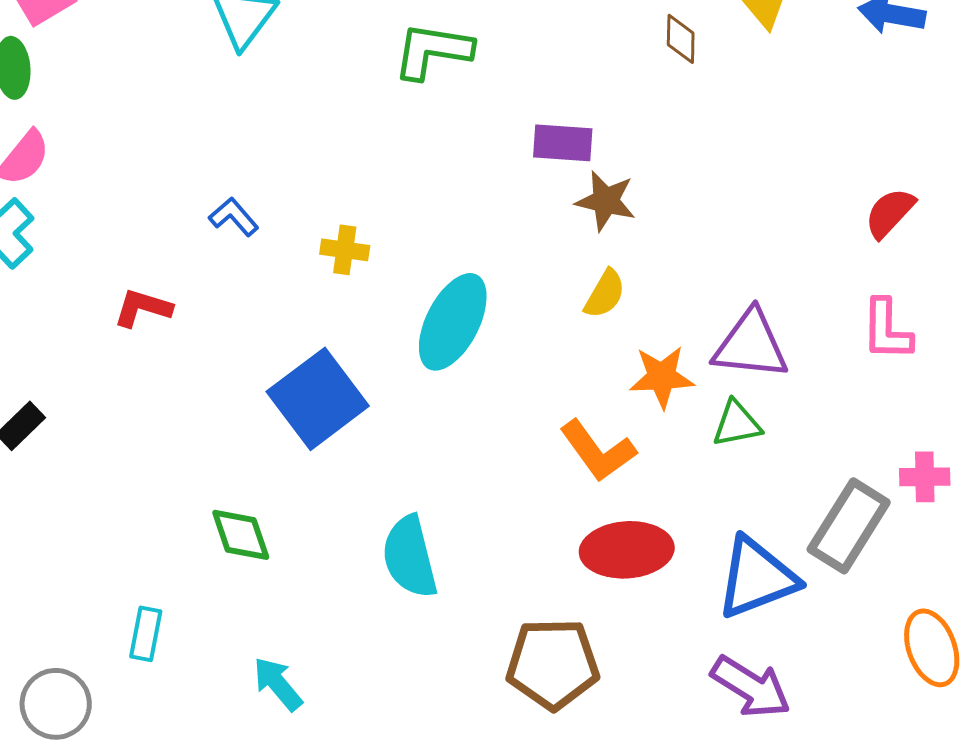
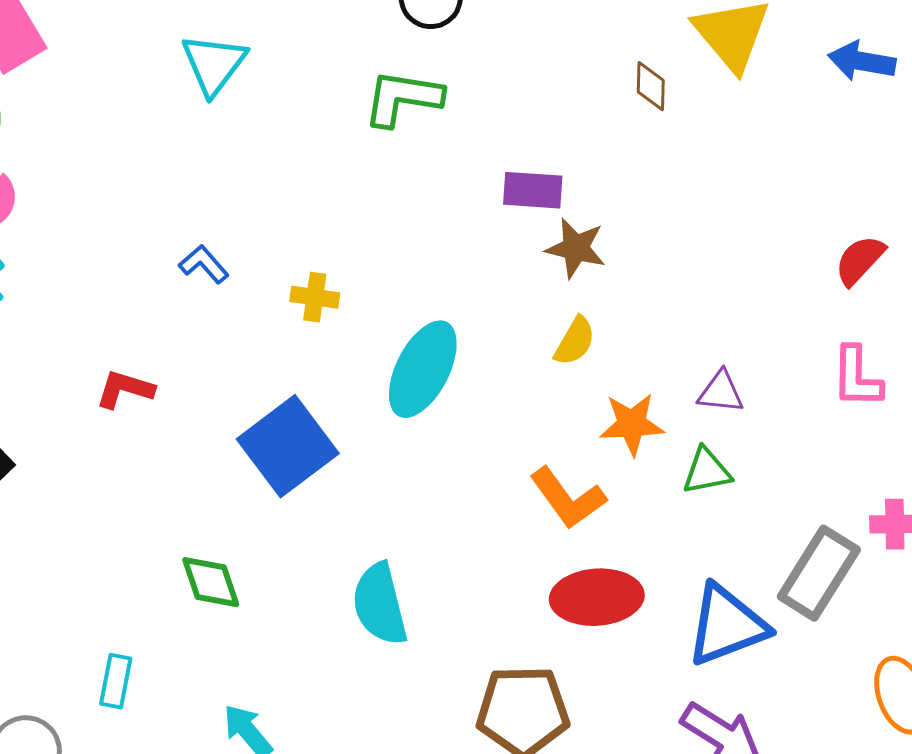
red L-shape: (143, 308) -> (125, 389), moved
purple triangle: (751, 345) -> (721, 392), size x0.6

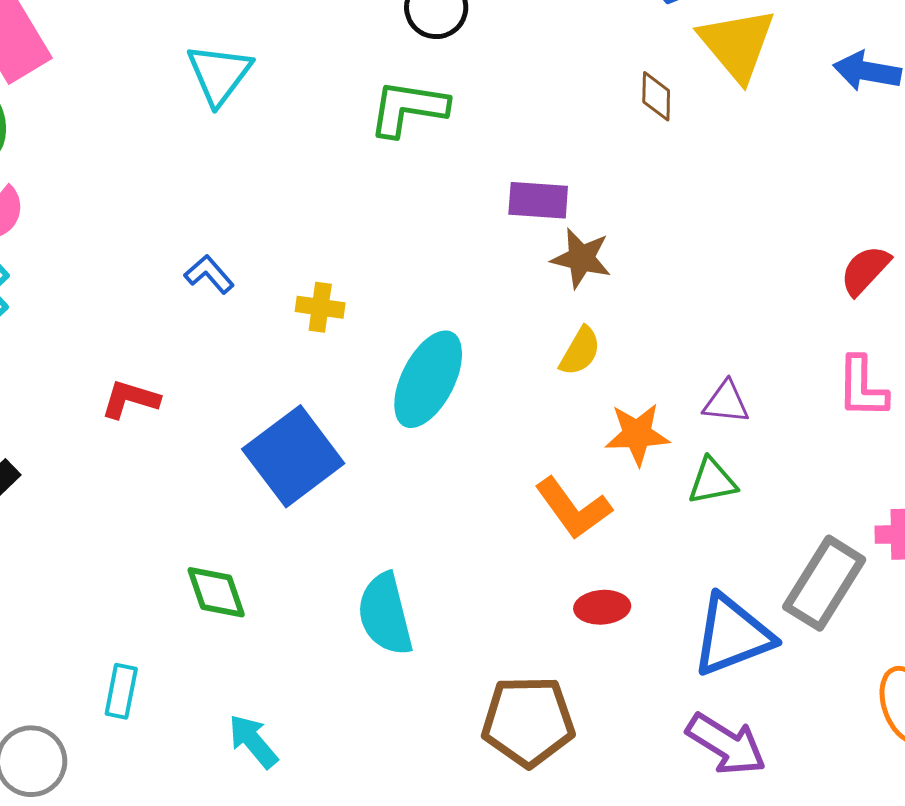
red ellipse: (597, 597) -> (602, 607), size x0.6

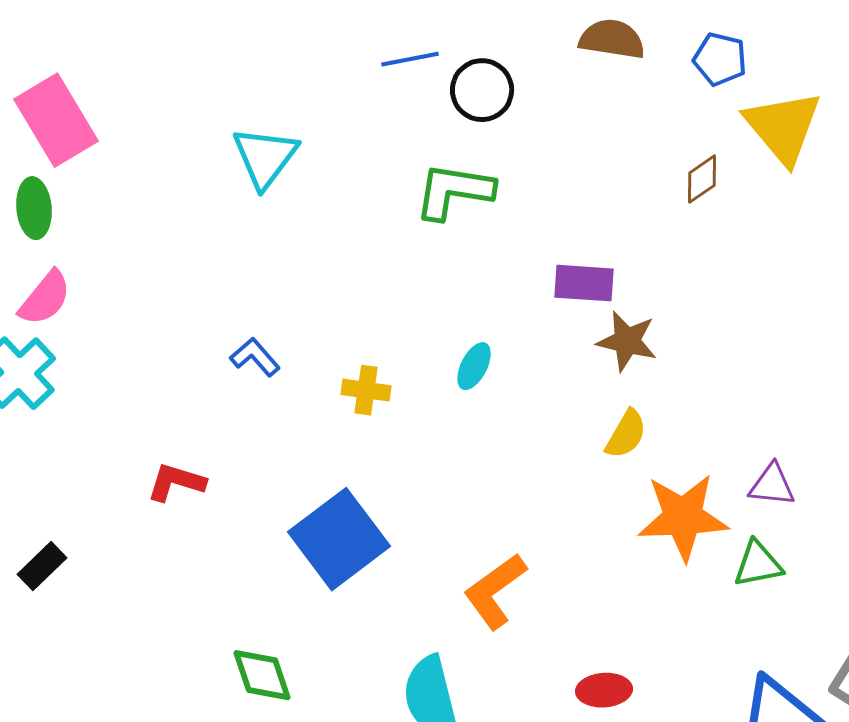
brown diamond: (656, 96) -> (702, 179), turned 54
cyan ellipse: (428, 379) -> (474, 366), moved, size x0.5
orange star: (637, 434) -> (683, 517), size x1.4
orange L-shape: (573, 508) -> (495, 591), moved, turned 90
red ellipse: (602, 607) -> (604, 690), moved

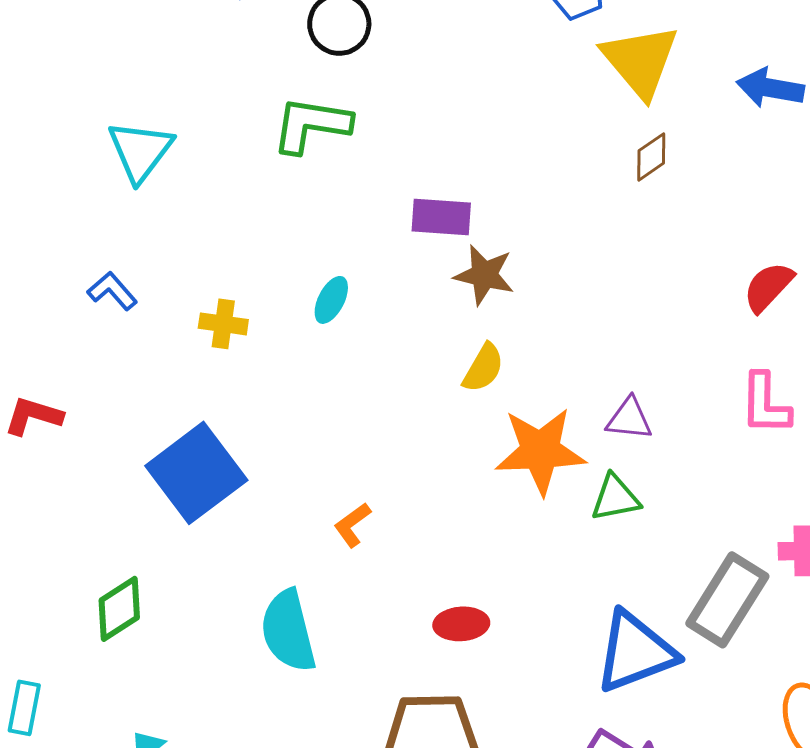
cyan triangle: (265, 157) -> (140, 151), moved
brown diamond: (702, 179) -> (651, 157), moved
orange L-shape: (495, 591) -> (352, 525), size x0.6
green diamond: (262, 675) -> (119, 609), turned 76

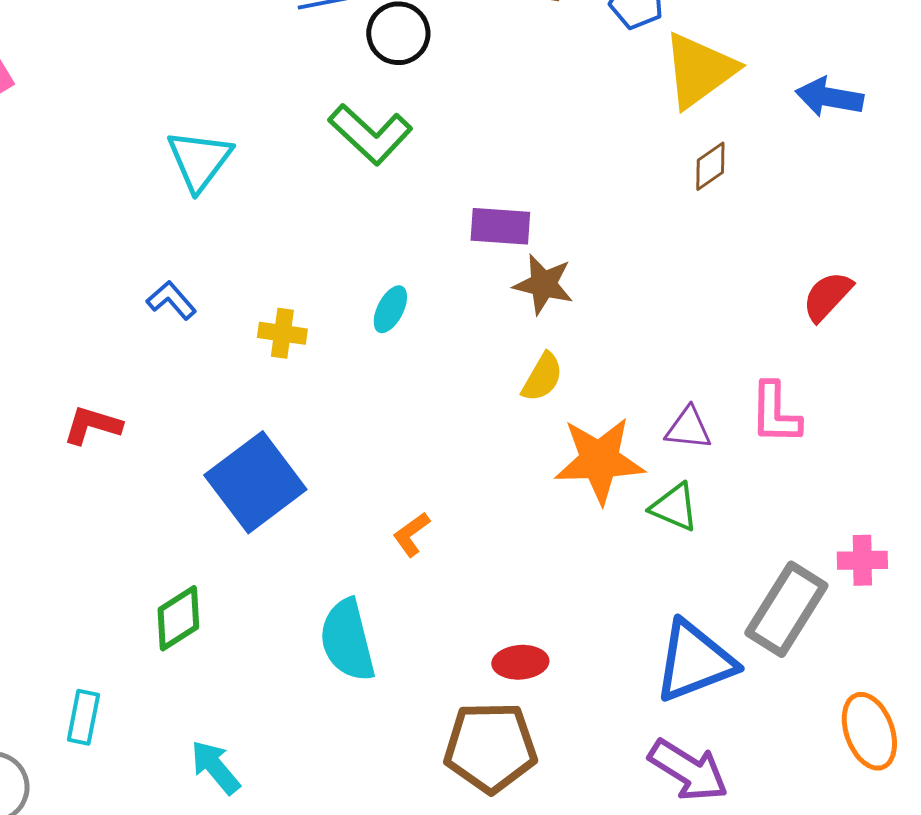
yellow triangle: (640, 61) -> (699, 70), turned 34
green L-shape: (311, 125) -> (370, 134), turned -146
pink L-shape: (765, 404) -> (775, 413), moved
green triangle: (615, 498) -> (674, 507), turned 34
red ellipse: (461, 624) -> (520, 662), moved

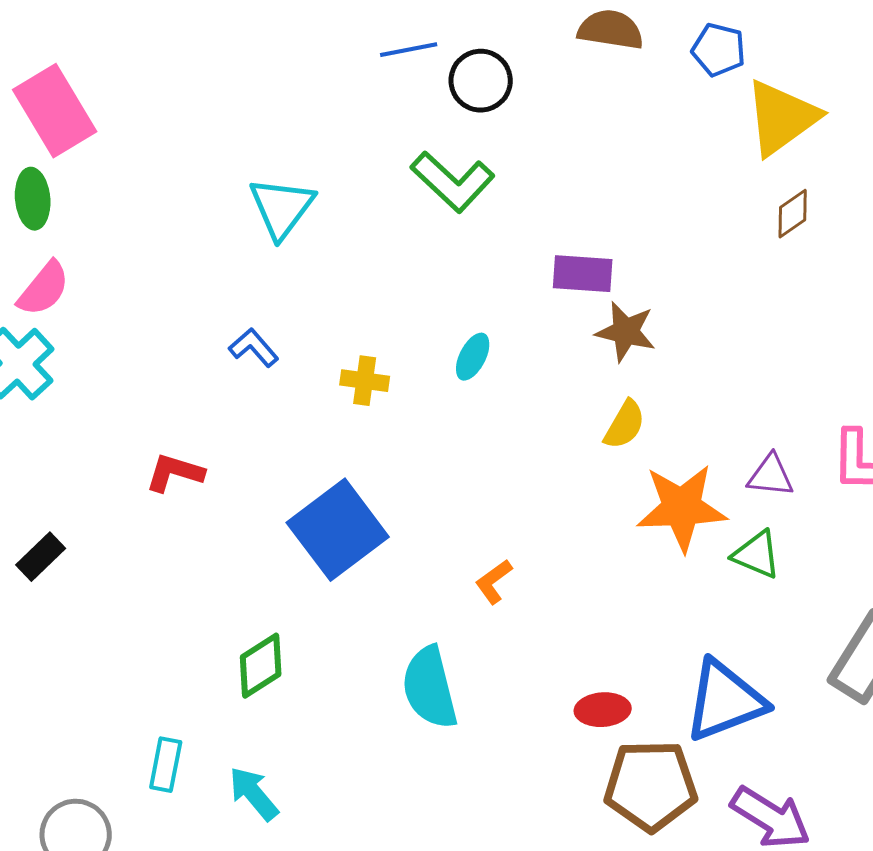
blue triangle: (694, 661) -> (725, 701), moved
brown pentagon: (490, 747) -> (651, 786), moved
cyan arrow: (215, 767) -> (254, 794), moved

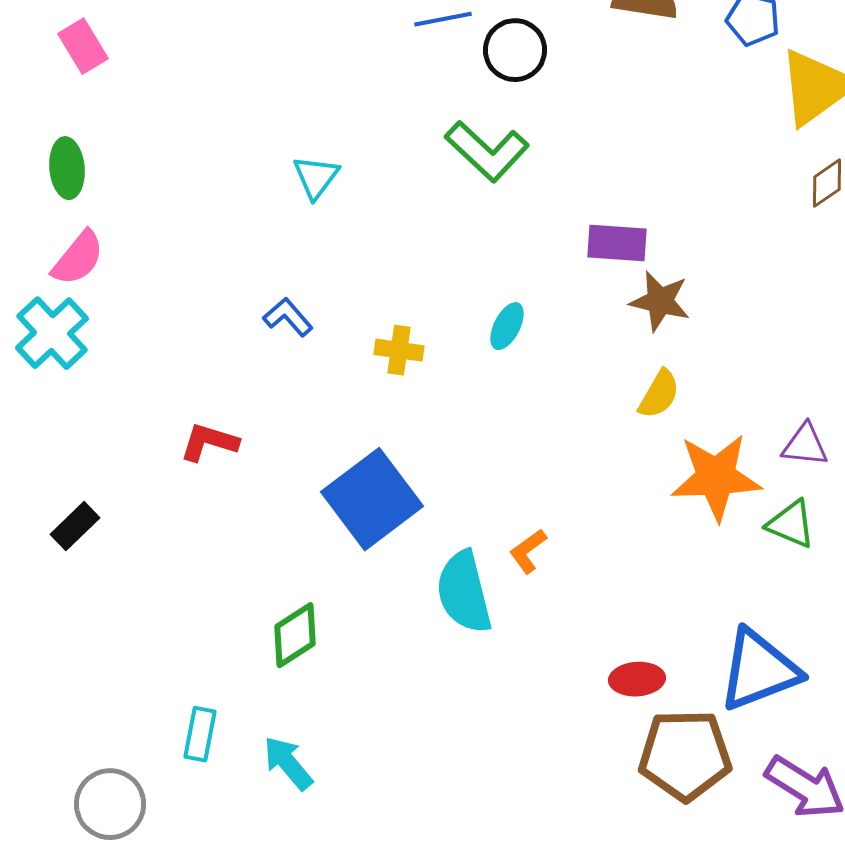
pink rectangle: (55, 111) -> (83, 46), moved, size x0.6
cyan triangle: (282, 208) -> (316, 177), size x0.7
cyan semicircle: (430, 688) -> (464, 592), moved

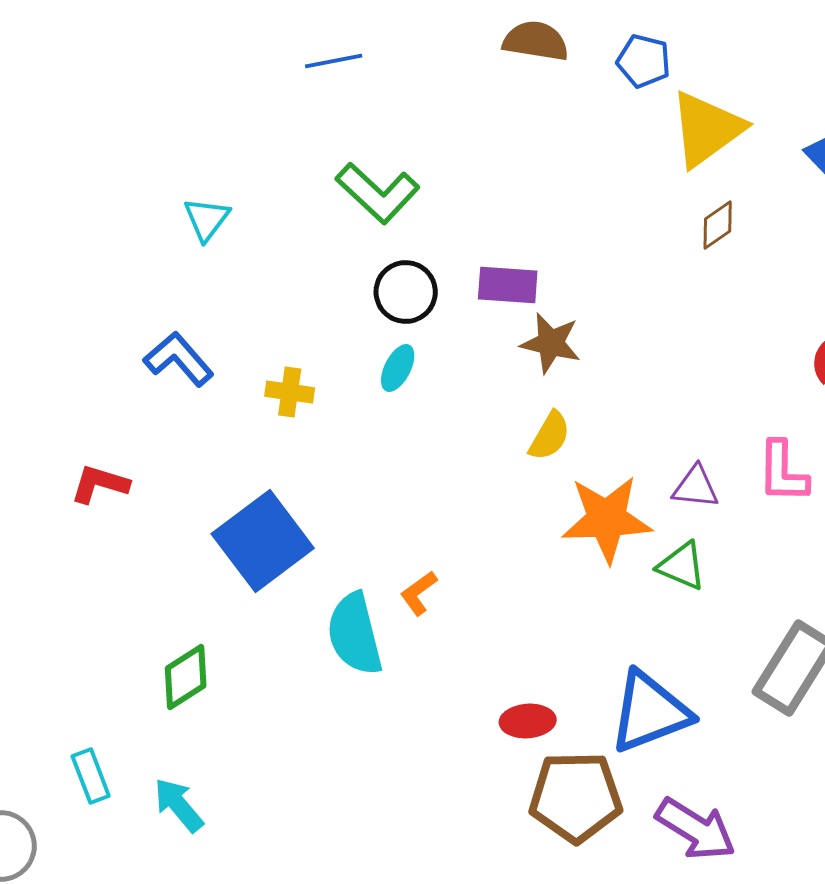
black circle: (515, 50) -> (406, 292), moved
blue L-shape: (288, 317) -> (179, 359), size x1.4
cyan rectangle: (200, 734) -> (91, 776), turned -32

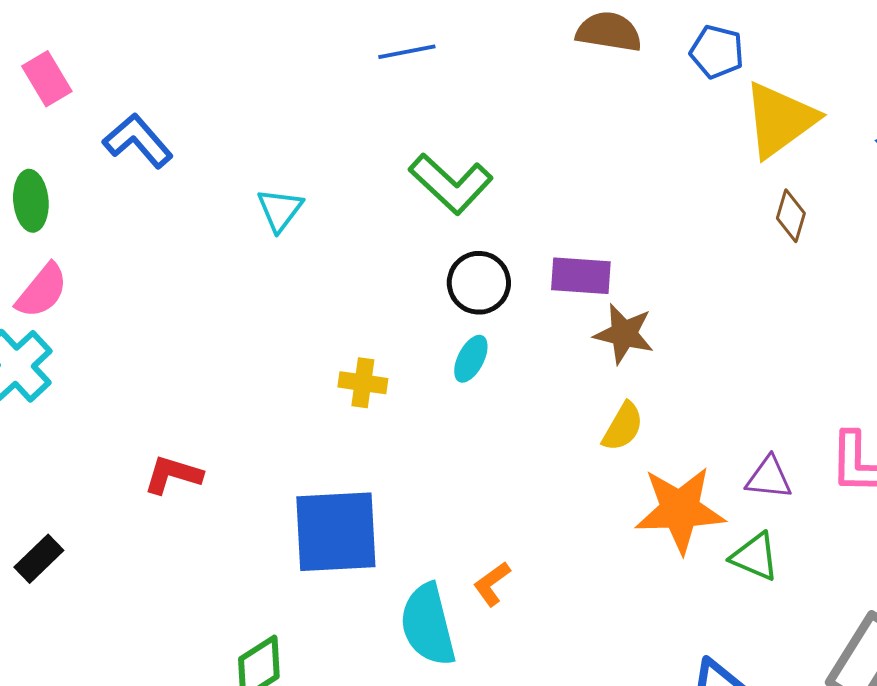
brown diamond: (718, 225) -> (791, 216), turned -39
blue L-shape: (179, 359) -> (138, 141), moved
blue square: (263, 541) -> (336, 532), turned 34

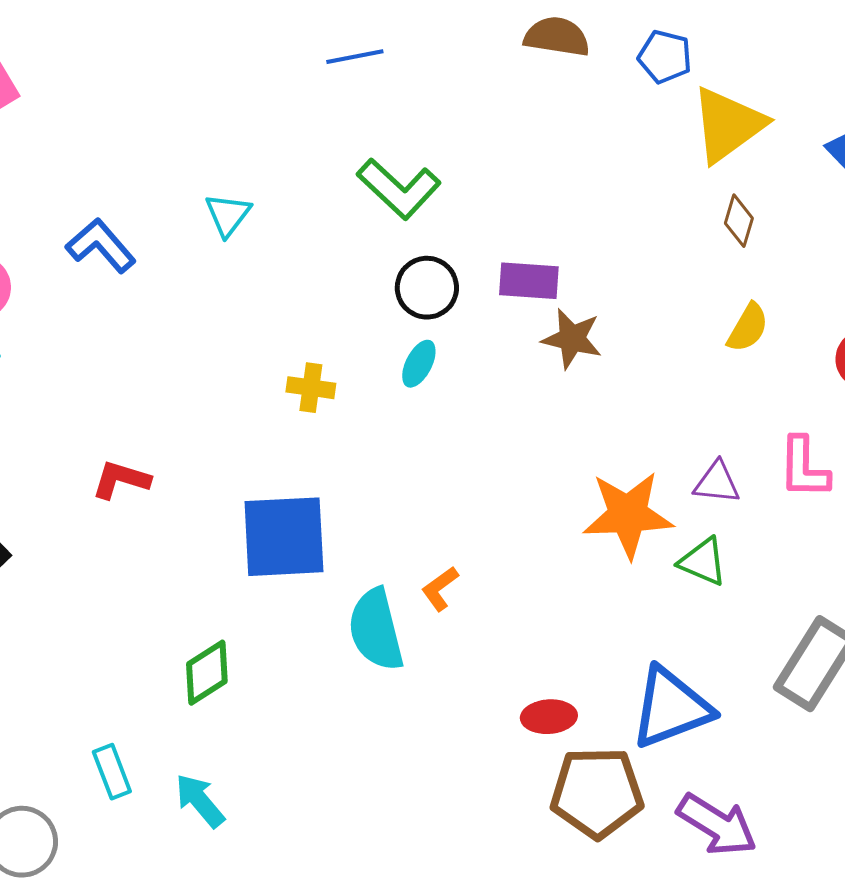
blue L-shape: (138, 141) -> (101, 246), moved
yellow semicircle: (623, 427) -> (748, 328), moved

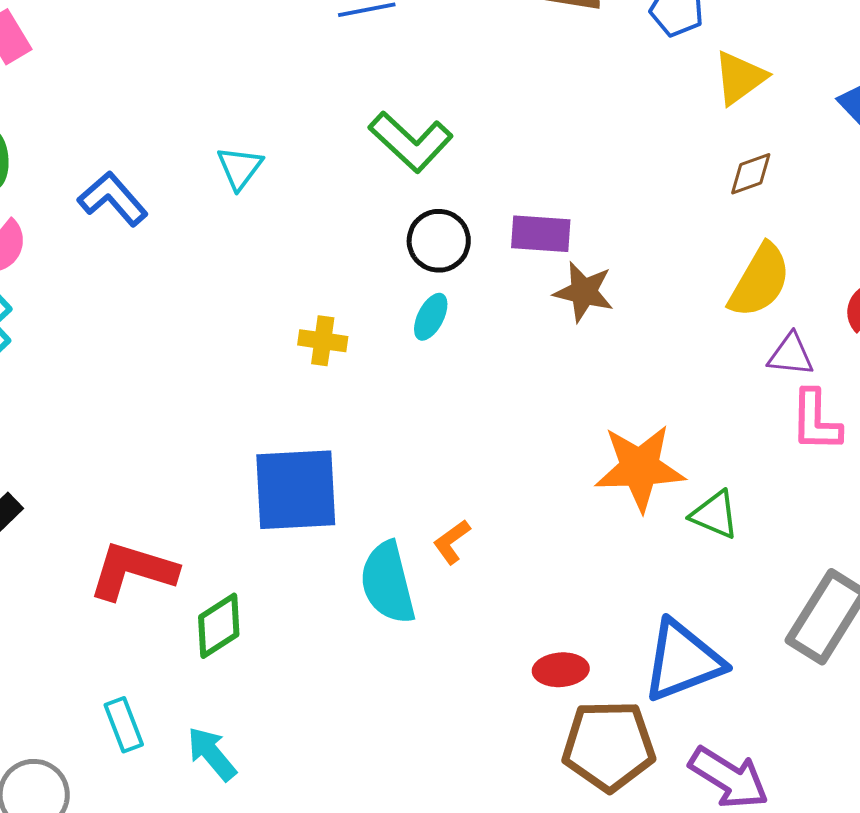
yellow triangle: (728, 125) -> (740, 78), size x0.7
brown diamond: (739, 221) -> (751, 174), turned 54
yellow semicircle: (748, 328) -> (760, 281), size x1.5
red L-shape: (121, 480) -> (133, 571), moved, size x1.5
purple triangle: (717, 483) -> (791, 355), moved

